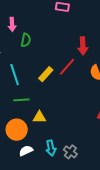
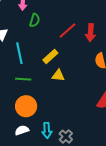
red line: (67, 67) -> (68, 31), moved
yellow triangle: (39, 117) -> (58, 75), moved
orange circle: (17, 130) -> (26, 106), moved

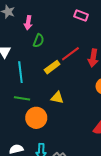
yellow rectangle: (50, 56) -> (52, 67), moved
orange circle: (26, 106) -> (36, 118), moved

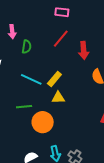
red line: (70, 54) -> (61, 39), moved
yellow rectangle: (52, 67) -> (54, 79), moved
cyan line: (20, 72) -> (31, 79), moved, turned -45

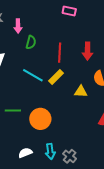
red line: (61, 39) -> (60, 53), moved, turned -42
yellow triangle: (58, 98) -> (81, 92), moved
green line: (24, 107) -> (13, 110), moved

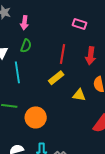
pink rectangle: (69, 11) -> (79, 24), moved
green semicircle: (31, 42) -> (26, 46), moved
cyan line: (33, 75) -> (17, 72), moved, turned 45

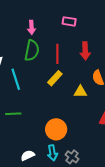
pink arrow: (24, 23) -> (31, 27), moved
green semicircle: (26, 46) -> (32, 50), moved, size x1.5
orange circle: (36, 117) -> (56, 129), moved

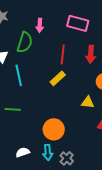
pink rectangle: (69, 21) -> (78, 23), size x1.5
green semicircle: (32, 50) -> (25, 42), moved
yellow triangle: (80, 92) -> (88, 102), moved

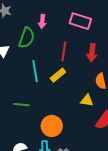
cyan line: (19, 75) -> (35, 71), moved
green line: (13, 109) -> (22, 105), moved

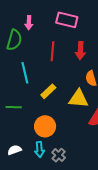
yellow rectangle: (58, 75) -> (48, 91), moved
yellow triangle: (87, 100) -> (78, 99), size x1.5

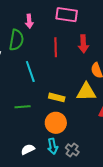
yellow rectangle: (48, 91) -> (57, 97), moved, turned 63

